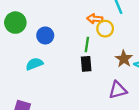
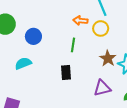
yellow circle: (105, 29) -> (101, 28), moved
black rectangle: (86, 64) -> (66, 73), moved

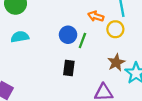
blue circle: (33, 36) -> (68, 35), moved
cyan semicircle: (23, 63) -> (20, 37), moved

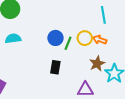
orange arrow: (96, 16) -> (100, 40), moved
yellow circle: (115, 29) -> (85, 38), moved

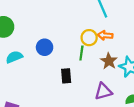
blue circle: (55, 38) -> (45, 47), moved
green line: (68, 43) -> (81, 53), moved

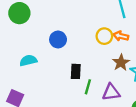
green line: (81, 53) -> (88, 87), moved
cyan semicircle: (14, 57) -> (28, 60), moved

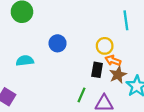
orange arrow: (121, 36) -> (113, 61), moved
black rectangle: (76, 71) -> (97, 70), moved

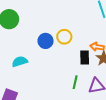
yellow circle: (105, 46) -> (64, 37), moved

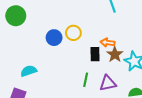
cyan semicircle: (20, 62) -> (29, 71), moved

